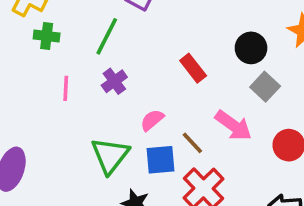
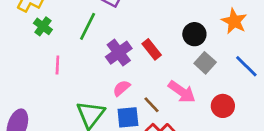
green cross: (47, 36) -> (43, 26), turned 30
purple cross: (114, 81) -> (119, 53), moved, size x1.4

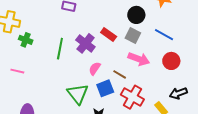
green line: (88, 26) -> (60, 49), moved
gray square: (205, 63) -> (133, 36), moved
pink line: (57, 65) -> (17, 71), moved, turned -64
blue line: (246, 66) -> (164, 35), moved

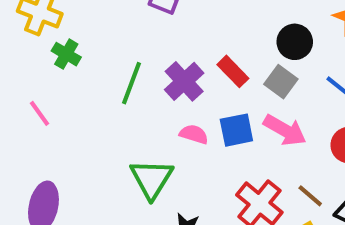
pink semicircle: (95, 68) -> (194, 134), turned 64
pink line: (17, 71) -> (39, 113), turned 32
brown line: (120, 74) -> (310, 196), moved
blue square: (105, 88) -> (236, 130), moved

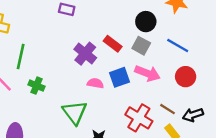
green cross: (66, 54) -> (37, 86), moved
green line: (132, 83) -> (21, 56), moved

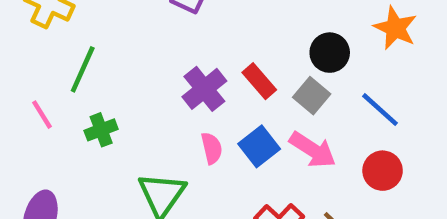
blue square: (120, 77) -> (259, 146), turned -30
pink semicircle: (95, 83) -> (212, 148), turned 56
green cross: (37, 86) -> (101, 130), turned 35

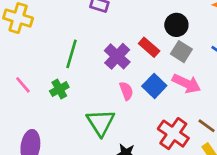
black circle: (330, 53) -> (176, 25), moved
green line: (83, 69) -> (72, 54), moved

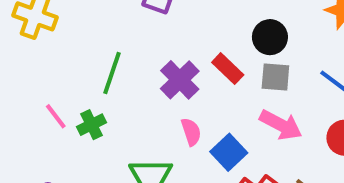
gray square: (181, 52) -> (275, 77), turned -30
pink line: (23, 85) -> (56, 116), moved
blue square: (154, 86) -> (229, 152), moved

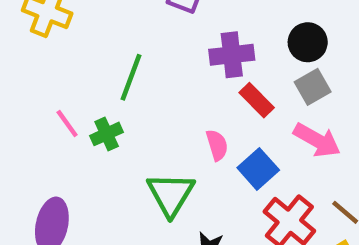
red rectangle: (228, 69) -> (257, 100), moved
gray square: (275, 77) -> (313, 87), turned -36
purple cross: (180, 80) -> (232, 55), moved, turned 36

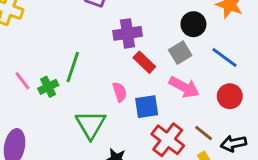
black circle: (308, 42) -> (193, 24), moved
green line: (131, 77) -> (73, 67), moved
blue square: (258, 169) -> (147, 107), turned 35

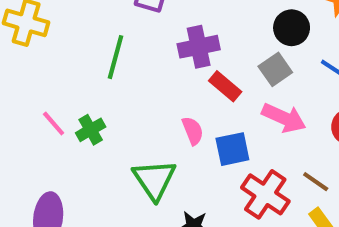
green line: (73, 67) -> (116, 57), moved

